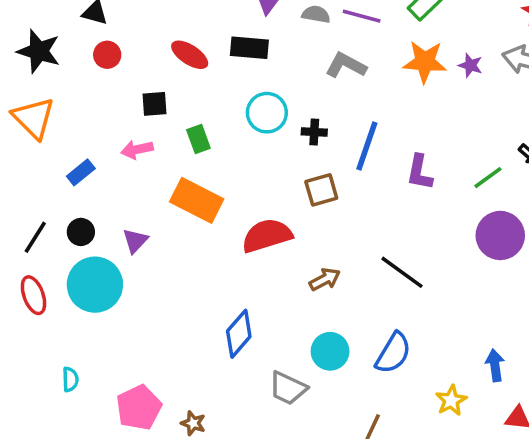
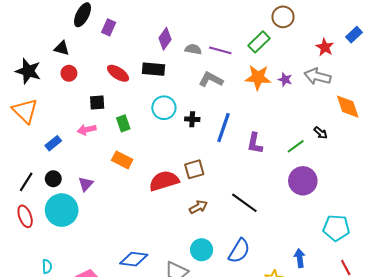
brown square: (321, 190) -> (194, 169), moved
orange rectangle: (197, 200) -> (122, 160), size x0.7
blue diamond: (239, 334) -> (134, 259), moved, turned 56

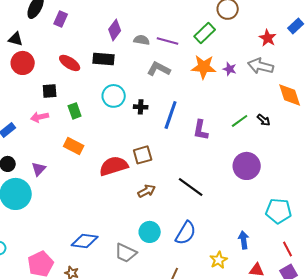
red circle: (69, 73) -> (23, 63), size x1.5
green line: (296, 146) -> (240, 121), moved

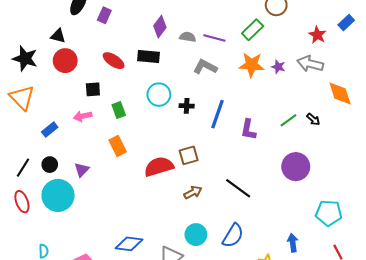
orange rectangle: (74, 146) -> (118, 146), turned 36

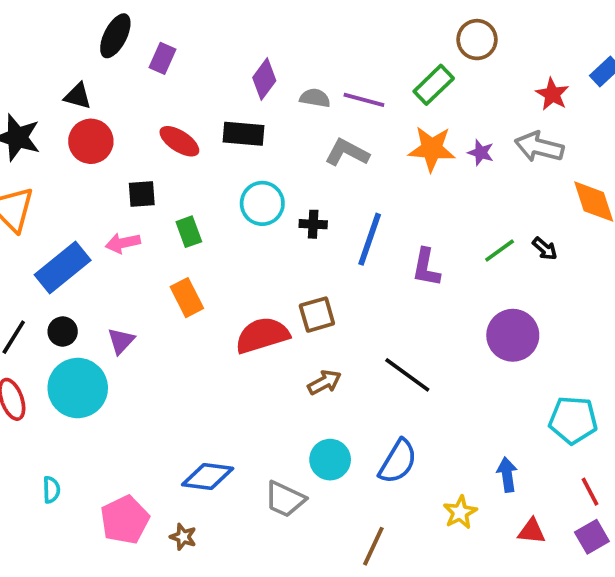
blue rectangle: (50, 130) -> (63, 267), size x1.8

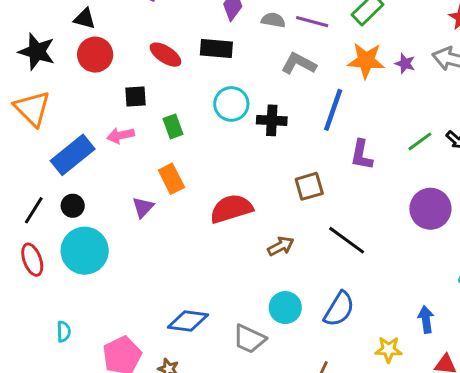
black cross: (313, 224) -> (272, 120), size x1.4
blue line: (370, 239) -> (333, 110), moved
brown square: (317, 315) -> (309, 186), moved
purple triangle: (121, 341) -> (143, 207), moved
yellow star: (460, 512) -> (389, 349), turned 30

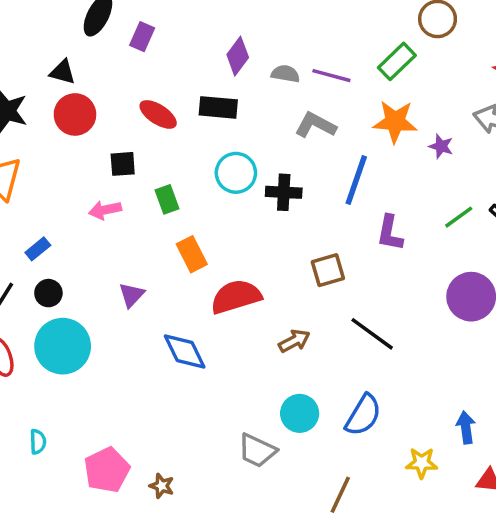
purple star: (405, 64) -> (441, 146), moved
blue rectangle: (73, 155) -> (38, 249), moved, size x0.5
orange rectangle: (171, 179) -> (192, 254), moved
blue diamond: (188, 321) -> (185, 351), moved, turned 57

